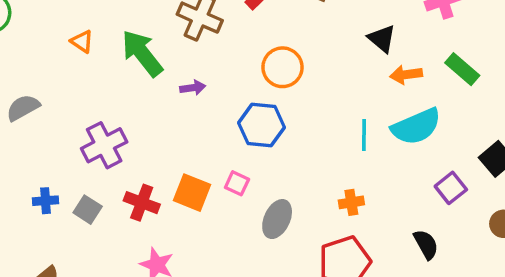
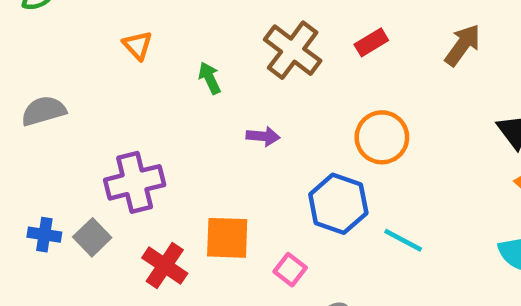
green arrow: (142, 53) -> (210, 78), size x0.5
cyan line: (364, 135) -> (403, 240), moved, turned -76
orange square: (192, 193) -> (227, 238), moved, turned -33
gray square: (88, 210) -> (92, 237), moved

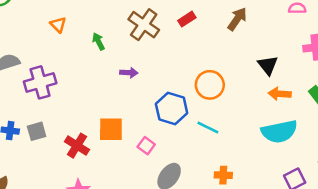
orange circle: (382, 137) -> (210, 85), moved
purple cross: (135, 182) -> (40, 82), moved
gray square: (92, 237) -> (37, 131), turned 30

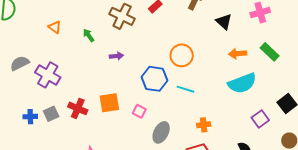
black triangle: (268, 65) -> (224, 22), moved
purple cross: (40, 82) -> (48, 75), turned -35
red cross: (77, 146) -> (78, 108), moved

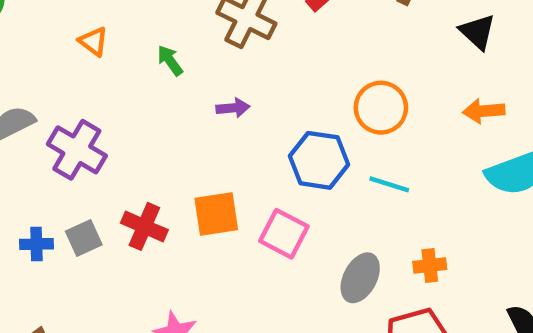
orange arrow: (238, 54) -> (484, 111), moved
pink square: (139, 111) -> (284, 234), size x1.5
gray ellipse: (161, 132) -> (360, 278), moved

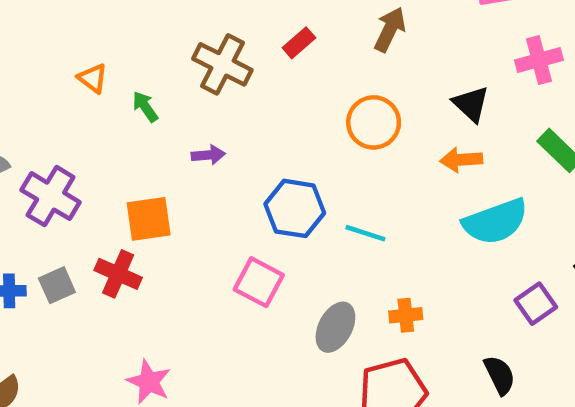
black triangle: (477, 32) -> (471, 104), moved
orange triangle: (93, 41) -> (93, 78), moved
orange circle: (381, 108) -> (374, 122), moved
orange square: (216, 214) -> (149, 219), moved

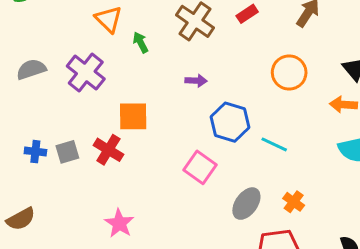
orange triangle: (93, 78) -> (109, 19), size x1.4
purple arrow: (208, 155) -> (196, 81), moved
purple cross: (51, 196) -> (86, 73), moved
orange cross: (406, 315) -> (294, 202), turned 35

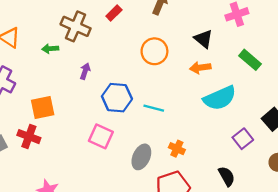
green arrow: (141, 42) -> (50, 49), moved, turned -56
purple arrow: (196, 81) -> (85, 71), turned -63

